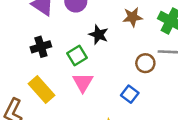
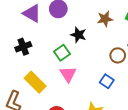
black cross: (41, 47) -> (23, 47), moved

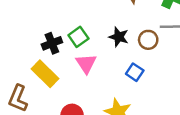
black star: (78, 35) -> (119, 37), moved
black cross: (23, 47) -> (52, 43), moved

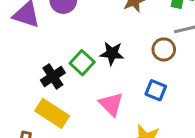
black star: (119, 37) -> (112, 53), moved
pink triangle: (86, 64) -> (111, 104), moved

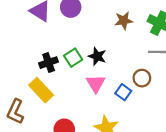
brown circle: (164, 49) -> (142, 78), moved
pink triangle: (111, 104) -> (96, 83), moved

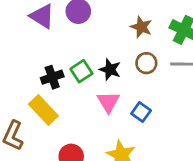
brown star: (124, 21) -> (141, 27), turned 30
brown circle: (142, 78) -> (146, 63), moved

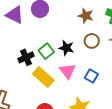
yellow rectangle: (43, 110) -> (43, 77), moved

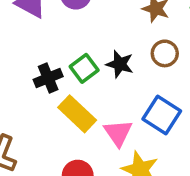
pink triangle: (67, 71) -> (118, 133), moved
blue square: (91, 76) -> (162, 115), size x1.5

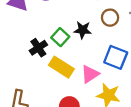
pink triangle: (118, 133) -> (90, 74), turned 42

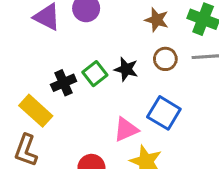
yellow rectangle: (61, 67) -> (36, 111), moved

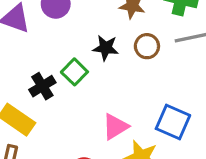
black star: (126, 69) -> (106, 48), moved
blue square: (164, 113) -> (173, 122), moved

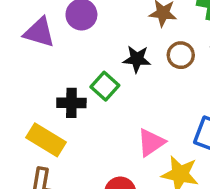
black cross: (42, 86) -> (71, 103), turned 35

